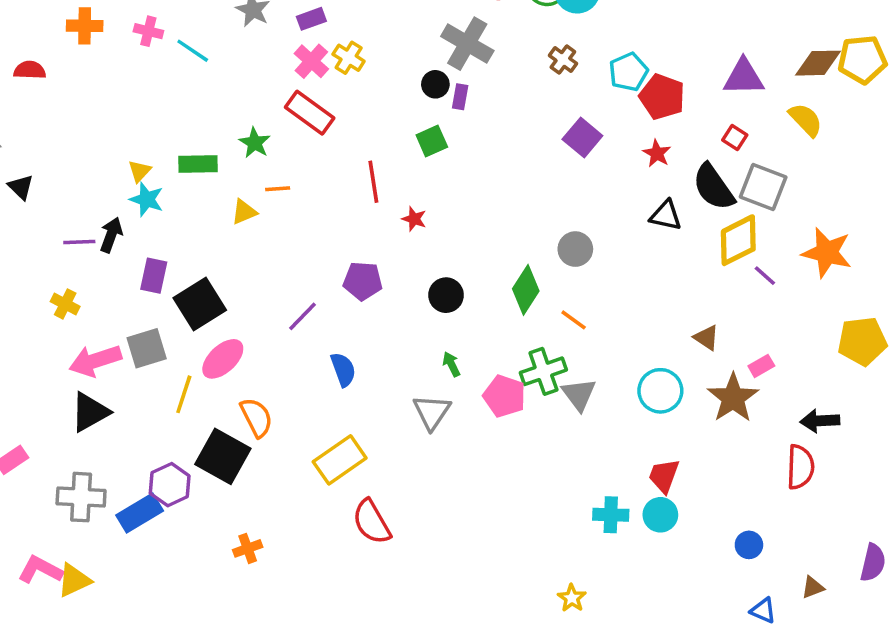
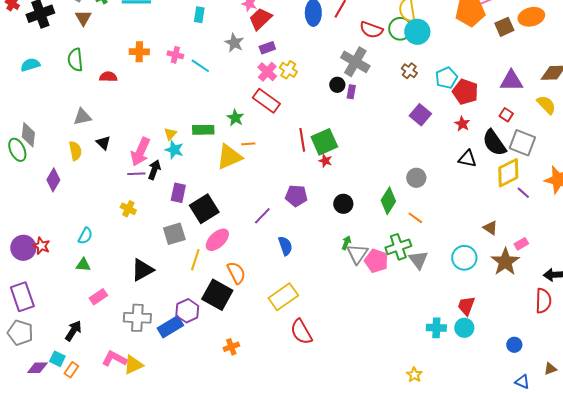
green square: (432, 141) -> (324, 142), moved, size x1.5
yellow triangle: (244, 212) -> (229, 157), size x1.8
pink arrow: (95, 361) -> (140, 152), moved, turned -48
green arrow: (451, 364) -> (346, 243), turned 48
gray triangle: (432, 412) -> (357, 254), moved

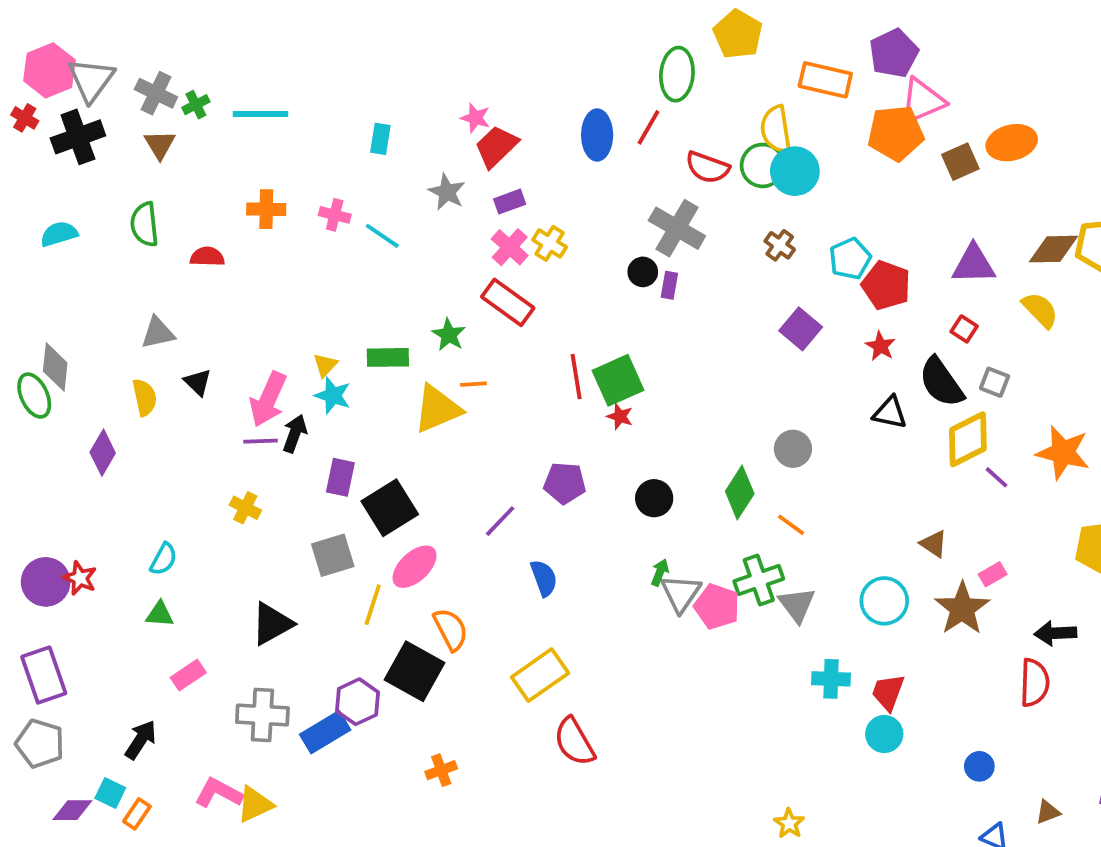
gray square: (522, 143) -> (995, 382), size x0.6
cyan cross: (436, 328) -> (831, 679), moved

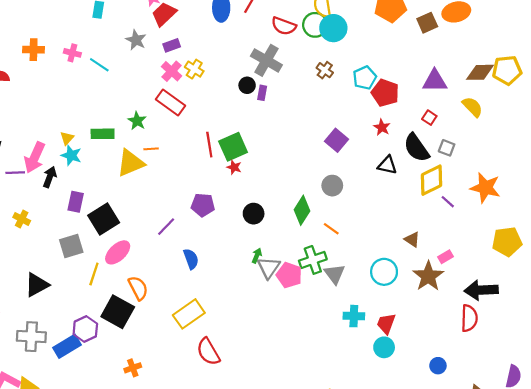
purple square: (801, 329) -> (337, 140), moved
purple line: (261, 441) -> (15, 173), moved
black arrow: (1055, 633) -> (481, 290), size x1.4

